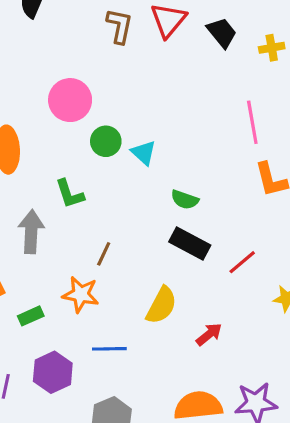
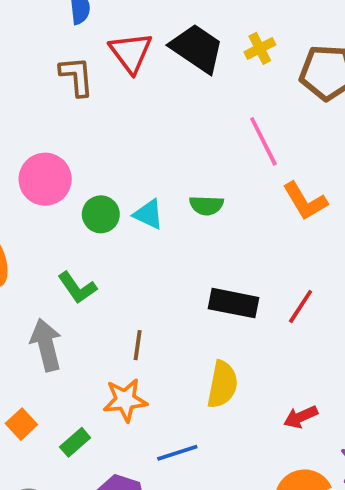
black trapezoid: (222, 33) -> (197, 48), size x1.4
green semicircle: (185, 200) -> (206, 205), moved
red arrow: (209, 334) -> (301, 417), moved, turned -148

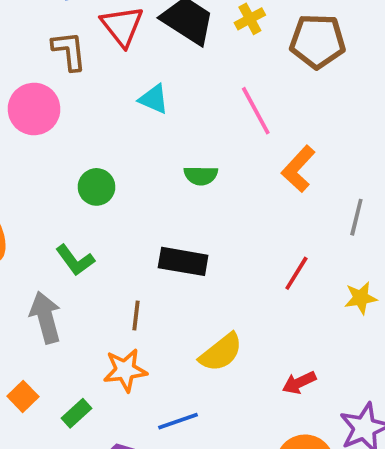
pink circle: (45, 179) -> (34, 109), moved
orange L-shape: (305, 201) -> (298, 169), turned 75
cyan triangle: (148, 214) -> (154, 99), moved
black rectangle: (233, 303) -> (183, 261), moved
yellow semicircle: (222, 384) -> (221, 352), turned 42

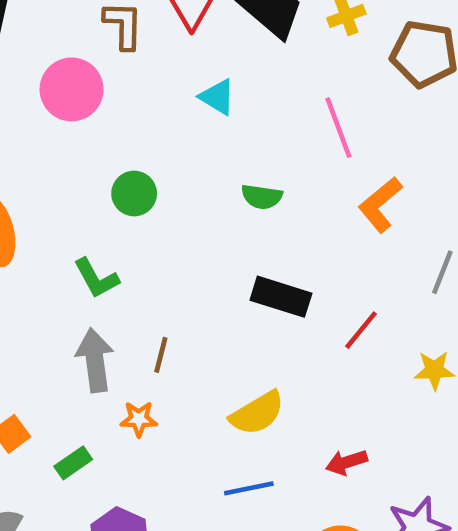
black rectangle: (183, 261) -> (281, 297), moved
gray arrow: (45, 317) -> (95, 360), moved
orange star: (125, 370) -> (139, 419), size x0.7
blue line: (178, 421) -> (249, 488), moved

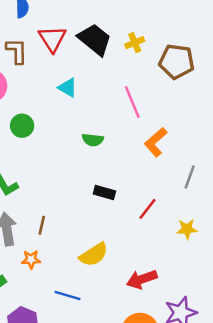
green circle: (134, 194) -> (22, 126), moved
black rectangle: (281, 297) -> (104, 192), size x0.7
red arrow: (346, 462) -> (142, 279), size x1.4
blue line: (249, 488) -> (68, 295), moved, turned 30

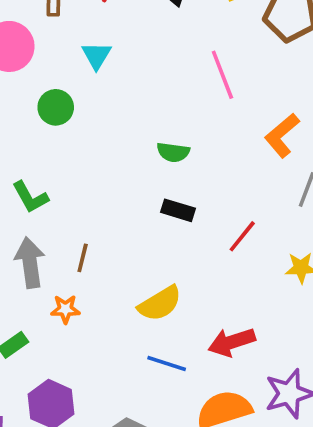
cyan triangle: (68, 88) -> (96, 56), moved, turned 30
green semicircle: (93, 140) -> (173, 152), moved
orange L-shape: (156, 142) -> (282, 135), moved
blue line: (68, 295) -> (167, 363), moved

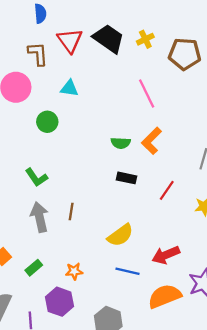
cyan triangle: (96, 56) -> (69, 88), turned -48
orange L-shape: (282, 135) -> (152, 141), moved
orange star: (65, 309) -> (74, 271), moved

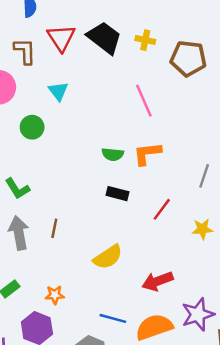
yellow cross: (145, 39) -> (145, 40), turned 35
cyan triangle: (69, 88) -> (58, 91), turned 42
orange L-shape: (152, 141) -> (147, 153), turned 36
blue line: (127, 271) -> (113, 318), moved

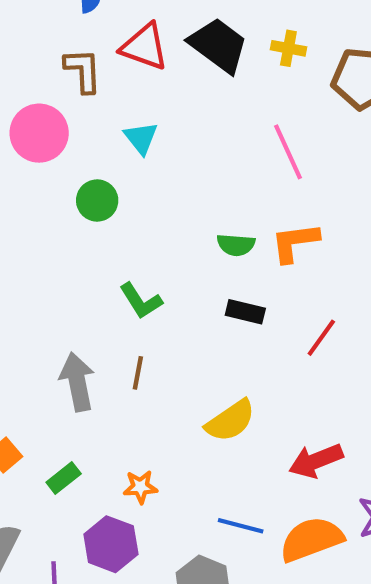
red triangle: (61, 38) -> (145, 47), turned -36
green L-shape: (17, 189) -> (141, 301), moved

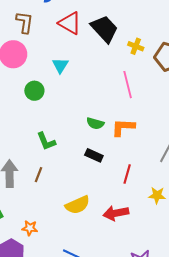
yellow cross: (288, 48) -> (136, 46), moved
brown L-shape: (83, 70) -> (25, 22), moved
red line: (321, 338) -> (127, 174), turned -30
red arrow: (316, 461) -> (116, 213), moved

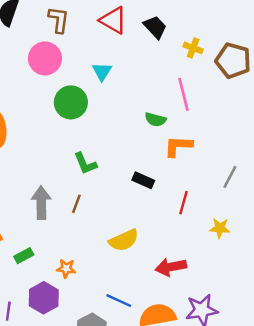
black trapezoid: (104, 29) -> (155, 27), size x0.7
green circle: (34, 91) -> (71, 102), size x1.4
green semicircle: (95, 123) -> (155, 119), moved
red arrow: (116, 213) -> (171, 267), moved

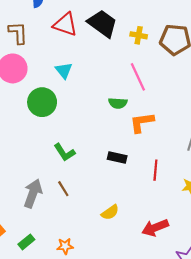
black trapezoid: (155, 27) -> (102, 23), size x1.4
gray arrow: (41, 203) -> (33, 193), turned 32
brown line: (76, 204) -> (63, 189), turned -42
yellow semicircle: (124, 240) -> (110, 212), size x0.7

